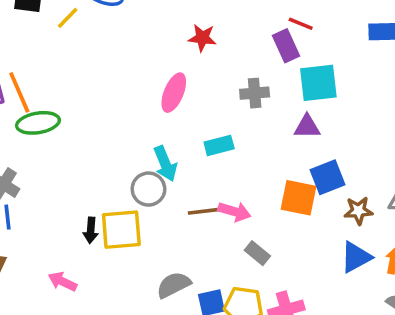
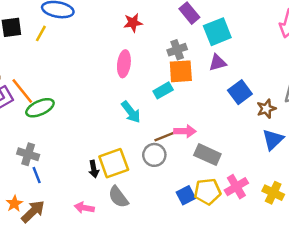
gray circle: (148, 189) -> (154, 155), moved
orange square: (299, 198) -> (181, 71), moved
gray rectangle: (257, 253) -> (207, 155), size x1.5
gray semicircle: (174, 285) -> (118, 197), moved, turned -85

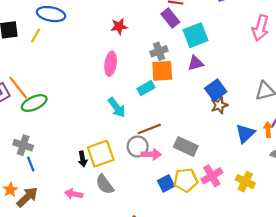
brown star: (266, 109) -> (219, 105), moved
pink arrow: (185, 131) -> (151, 154), moved

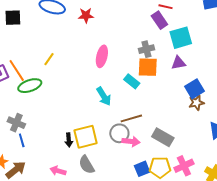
red star: (119, 26) -> (86, 15), moved
yellow line: (35, 36) -> (49, 59), moved
cyan rectangle: (146, 88) -> (132, 81), turned 63

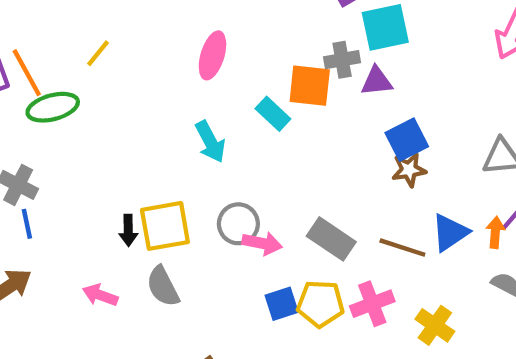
gray cross: (146, 49) -> (342, 60), moved
brown line: (131, 118) -> (402, 248), moved, turned 30

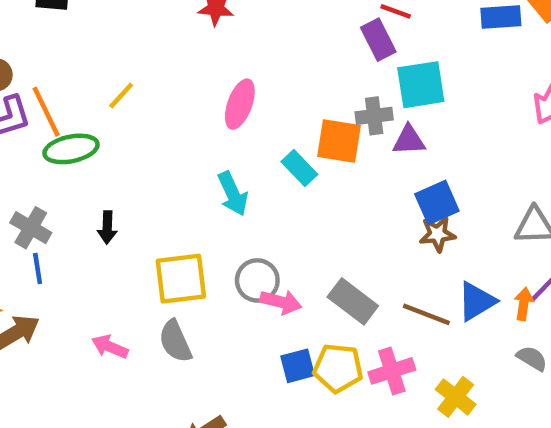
black arrow: (128, 230) -> (107, 227), moved

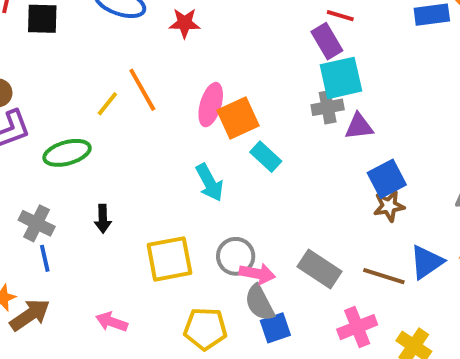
cyan square: (421, 85) -> (341, 78), moved
orange line: (46, 112) -> (142, 90), moved
orange square: (339, 141) -> (238, 118), moved, turned -30
gray semicircle: (175, 341) -> (259, 303), moved
yellow pentagon: (338, 368) -> (205, 329), moved

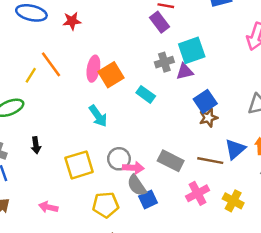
cyan square: (341, 78) -> (192, 50), moved
cyan rectangle: (266, 157) -> (146, 94), moved

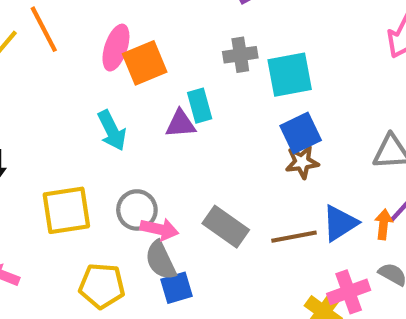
cyan square: (192, 50) -> (290, 75), moved
purple triangle: (185, 72) -> (181, 124), moved
cyan rectangle: (146, 94) -> (200, 106), turned 30
brown line: (210, 161) -> (294, 237), turned -30
pink cross: (198, 193) -> (349, 292), moved

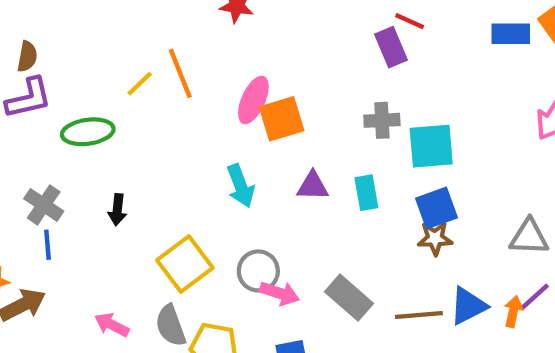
cyan rectangle: (200, 106) -> (366, 193), moved
yellow square: (66, 210) -> (185, 264), turned -34
gray semicircle: (161, 260) -> (171, 326), moved

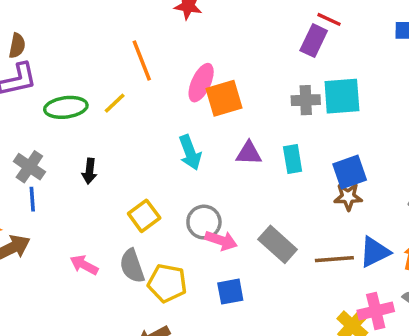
purple rectangle: (391, 47) -> (314, 41), turned 48
yellow line: (140, 84) -> (115, 103), moved
cyan square: (431, 146) -> (342, 96), moved
yellow square: (185, 264) -> (144, 216), size x0.7

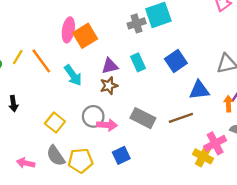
orange line: (142, 60) -> (41, 61), moved
brown star: (348, 197) -> (109, 86), moved
blue triangle: (375, 252) -> (199, 90), moved, turned 35

